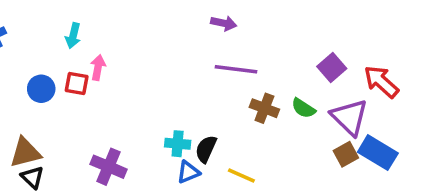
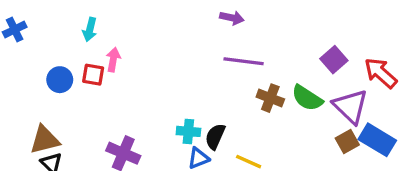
green semicircle: (303, 108) -> (307, 98), size x1.4

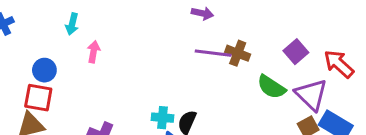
red square: (93, 75) -> (38, 98), moved, size x1.4
brown cross: (270, 98) -> (238, 53), moved

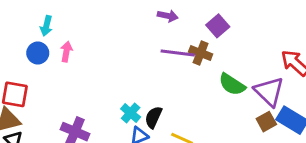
purple square: (296, 52) -> (218, 26), moved
blue circle: (44, 70) -> (38, 53), moved
cyan cross: (163, 118) -> (131, 113), turned 36

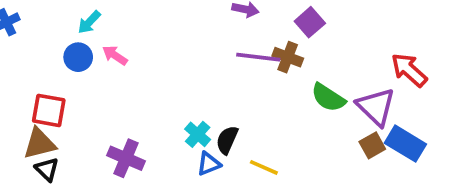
cyan arrow: (46, 26) -> (89, 22), turned 30
pink arrow: (66, 52) -> (115, 55), turned -66

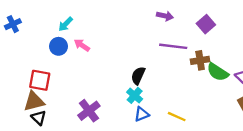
brown cross: (288, 57) -> (200, 60), moved, turned -30
black semicircle: (227, 140) -> (138, 76), moved
purple cross: (126, 158) -> (89, 111), turned 30

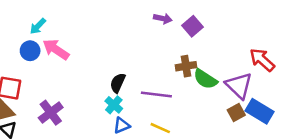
purple arrow: (165, 16) -> (163, 19), moved
pink arrow: (82, 45) -> (56, 49), size x1.5
purple line: (173, 46) -> (156, 95), moved
purple cross: (89, 111) -> (51, 113), moved

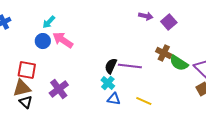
brown cross: (186, 66) -> (164, 53), turned 35
purple line: (156, 95) -> (130, 66), moved
blue triangle: (122, 125) -> (114, 99), turned 32

